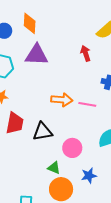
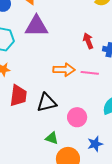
red arrow: (86, 53) -> (88, 41), moved
green triangle: (54, 168) -> (52, 138), moved

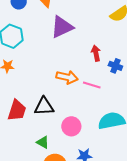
purple triangle: (36, 26) -> (62, 27), moved, turned -35
red trapezoid: (18, 95) -> (17, 110), moved

